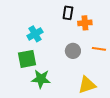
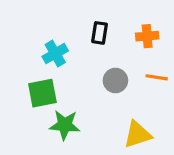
black rectangle: (68, 13) -> (100, 33), moved
orange cross: (85, 23) -> (147, 36), moved

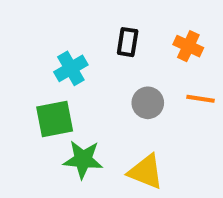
orange cross: (147, 36) -> (188, 46), turned 30
yellow triangle: (138, 134) -> (146, 172), moved, turned 40

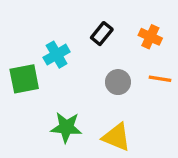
black rectangle: (128, 42) -> (102, 34), turned 30
green square: (55, 119) -> (24, 79), moved

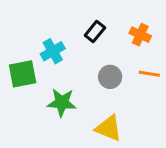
green star: (66, 127) -> (62, 103), moved

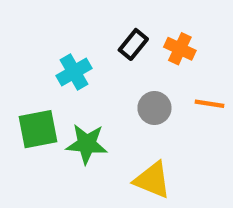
orange cross: (140, 35) -> (180, 49), moved
green square: (23, 74) -> (38, 129), moved

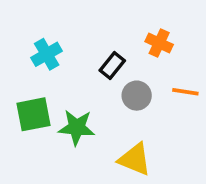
black rectangle: (133, 44) -> (112, 66), moved
cyan cross: (74, 72) -> (47, 54), moved

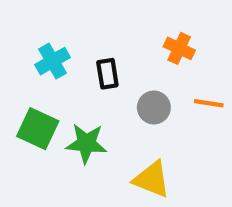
black rectangle: (112, 66) -> (107, 74), moved, turned -48
green square: (33, 114) -> (38, 129), turned 36

